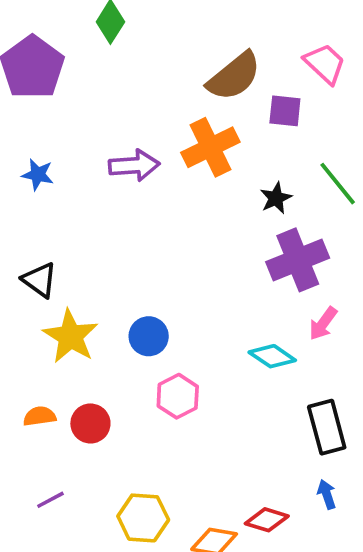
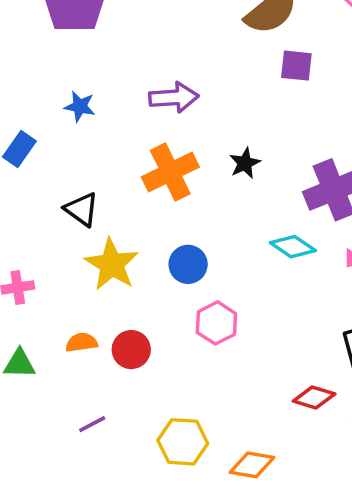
purple square: (285, 111) -> (296, 66), moved
orange cross: (210, 147) -> (170, 172), moved
black star: (276, 198) -> (245, 163), moved
cyan diamond: (272, 356) -> (293, 247), moved
red diamond: (267, 520) -> (314, 397), moved

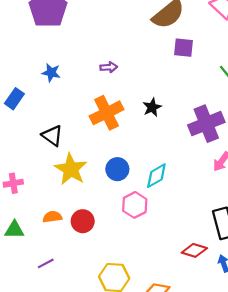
purple arrow: (174, 98) -> (109, 67), size x0.6
cyan diamond: (293, 247) -> (156, 176), moved, turned -64
purple line: (92, 424) -> (46, 263), moved

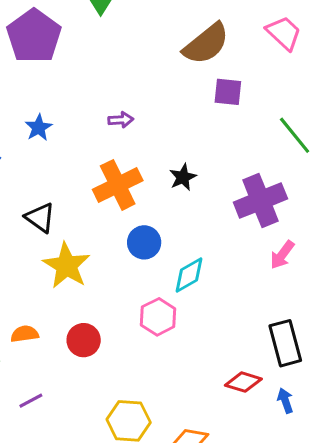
blue star: (51, 73) -> (39, 128), turned 30
blue circle: (117, 169) -> (144, 242), moved
orange semicircle: (52, 217) -> (25, 334), moved

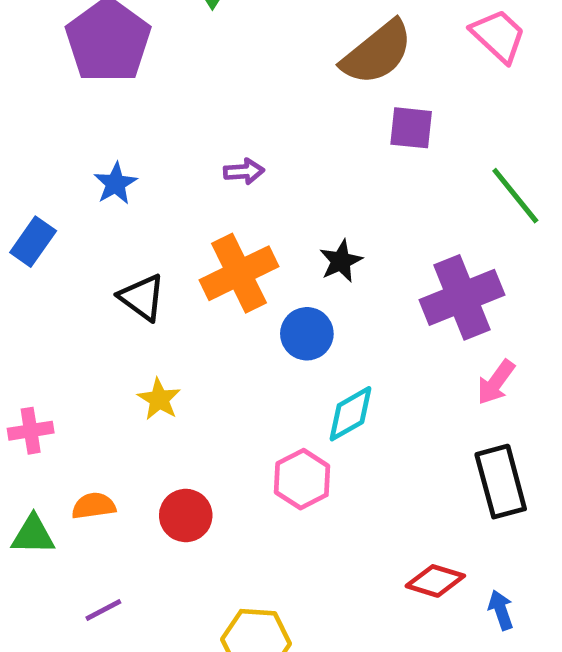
black triangle: (40, 218) -> (142, 297), moved
blue circle: (144, 242) -> (307, 334), moved
yellow star: (67, 266) -> (159, 399), size x0.6
black rectangle: (285, 343) -> (501, 482), moved

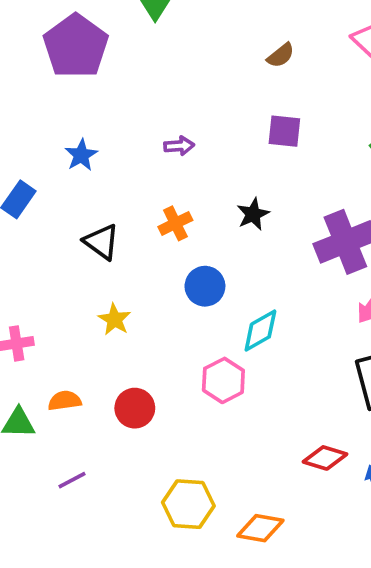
brown semicircle: (377, 53) -> (281, 55), size x0.5
purple square: (411, 128) -> (284, 131), moved
orange cross: (239, 273) -> (175, 223), size x0.6
blue circle: (307, 334) -> (205, 286), moved

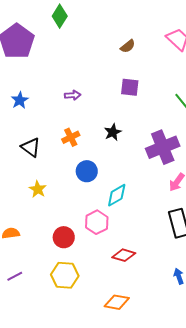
red circle: (135, 408) -> (64, 237), moved
red diamond: (325, 458) -> (124, 255), moved
yellow hexagon: (188, 504) -> (65, 275), moved

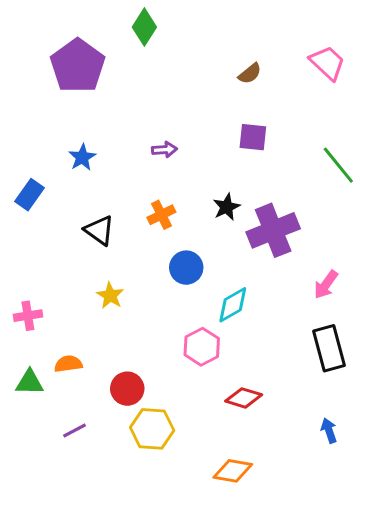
purple cross: (163, 147) -> (273, 230), moved
red circle: (64, 237) -> (127, 389), moved

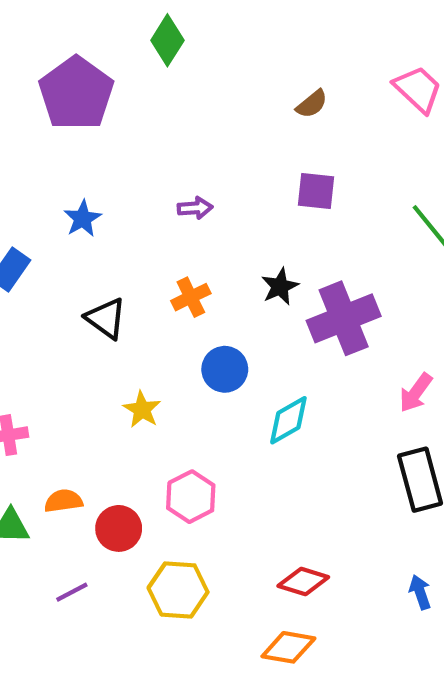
yellow star: (110, 295) -> (142, 410), moved
pink hexagon: (202, 347) -> (191, 497), moved
red circle: (127, 389) -> (119, 528), moved
red diamond: (244, 398) -> (303, 582), moved

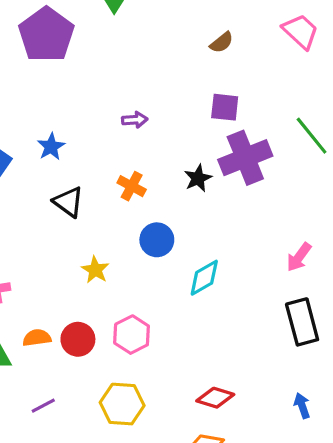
blue star: (83, 219) -> (51, 147), moved
orange cross: (191, 297) -> (132, 186), turned -36
purple cross: (344, 318) -> (245, 158), moved
red circle: (119, 528) -> (78, 339), moved

